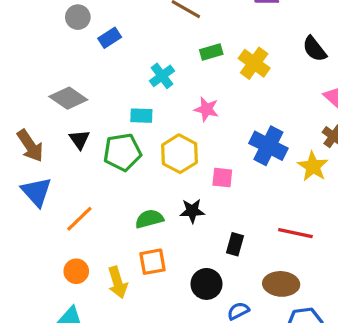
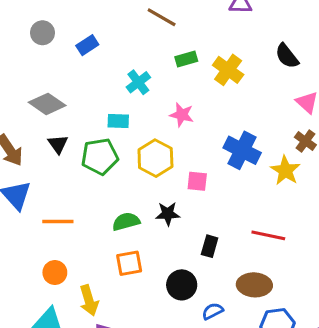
gray circle: (78, 17) -> (42, 33), moved
orange line: (79, 219) -> (58, 221), turned 44
yellow arrow: (118, 282) -> (89, 300), moved

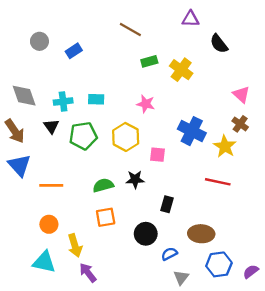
black semicircle: (287, 56) -> (219, 44), moved
cyan cross: (138, 82) -> (63, 102), moved, turned 30
gray diamond: (47, 104) -> (24, 96), moved, turned 36
cyan rectangle: (118, 121) -> (96, 99), moved
red line: (268, 235) -> (218, 182), moved

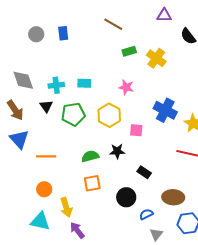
blue rectangle: (74, 51) -> (63, 33), moved, turned -64
black rectangle: (167, 204) -> (144, 172), turned -72

